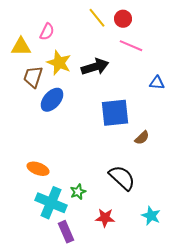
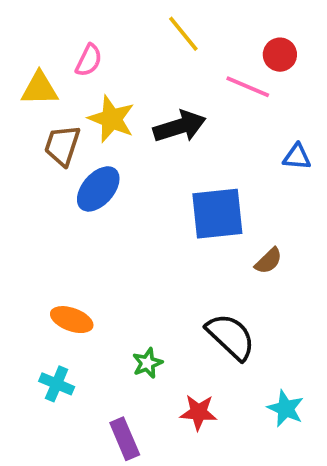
red circle: (123, 19) -> (280, 55), moved
cyan cross: (51, 203) -> (57, 384), moved, size x0.6

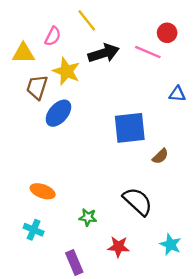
yellow line: (183, 34) -> (87, 20), moved
black arrow: (180, 126) -> (104, 53), moved
green star: (147, 363) -> (88, 217), turned 30

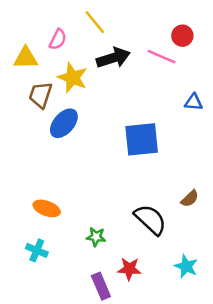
brown semicircle: (160, 156) -> (190, 199), moved
purple rectangle: (74, 263) -> (101, 286), moved

